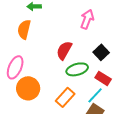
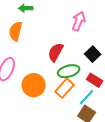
orange circle: (28, 88) -> (34, 85), moved
orange rectangle: (65, 97) -> (65, 88), moved

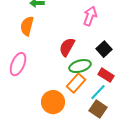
orange circle: (34, 85) -> (53, 102), moved

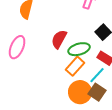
red semicircle: (67, 47) -> (59, 39), moved
orange circle: (53, 102) -> (80, 92), moved

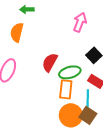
orange rectangle: (75, 66) -> (66, 89), turned -36
cyan line: (97, 75) -> (88, 98), turned -42

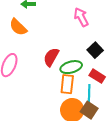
pink arrow: (80, 22) -> (81, 17), turned -48
orange semicircle: (17, 32) -> (18, 27), turned -60

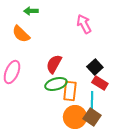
black square: (95, 50) -> (95, 67), moved
green ellipse: (71, 67) -> (56, 84), moved

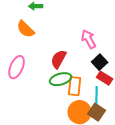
pink arrow: (84, 24) -> (89, 39), moved

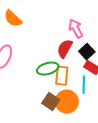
red semicircle: (59, 59) -> (65, 49), moved
brown square: (97, 112) -> (51, 102), moved

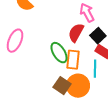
green ellipse: (48, 69) -> (59, 53), turned 75

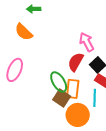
brown square: (62, 86) -> (62, 98), moved

